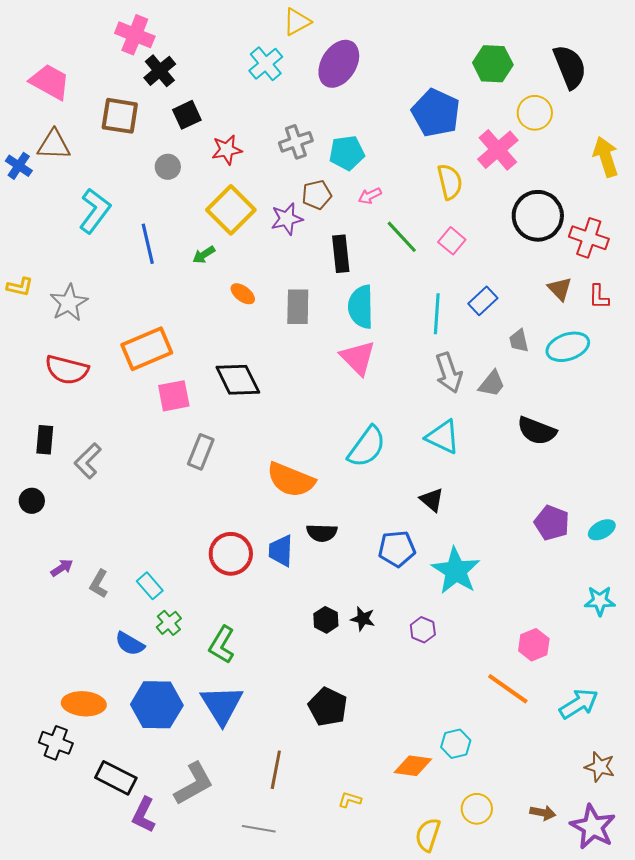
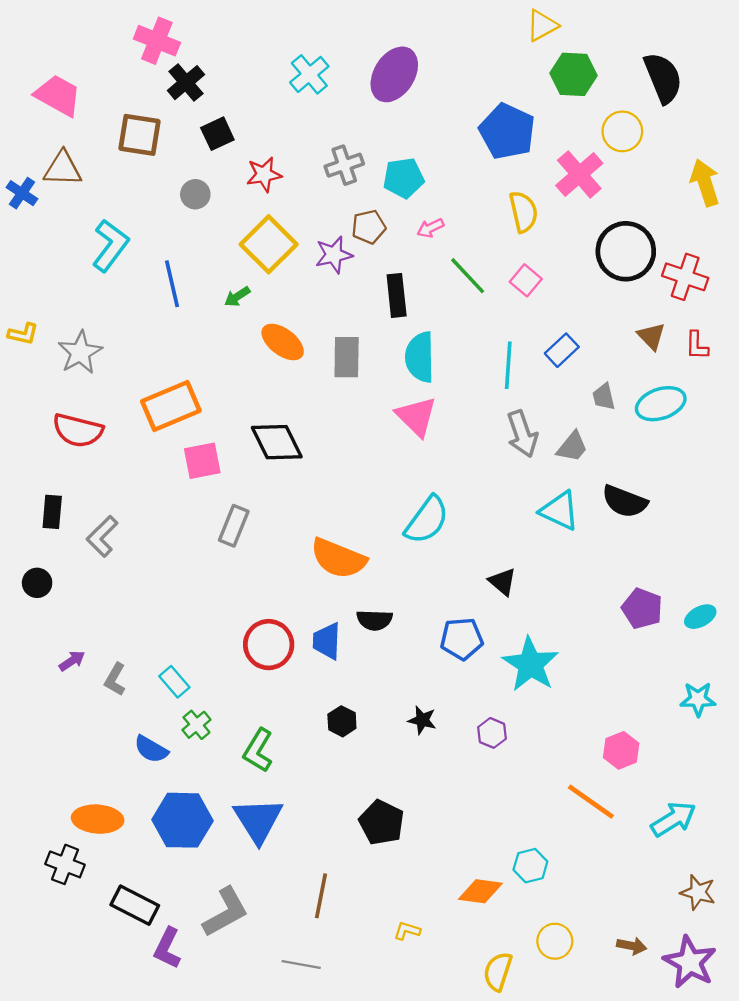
yellow triangle: (297, 22) -> (542, 26), moved
orange ellipse: (243, 294) -> (283, 342), size x1.5
cyan triangle: (443, 437) -> (559, 511), moved
black hexagon: (326, 620) -> (342, 721), moved

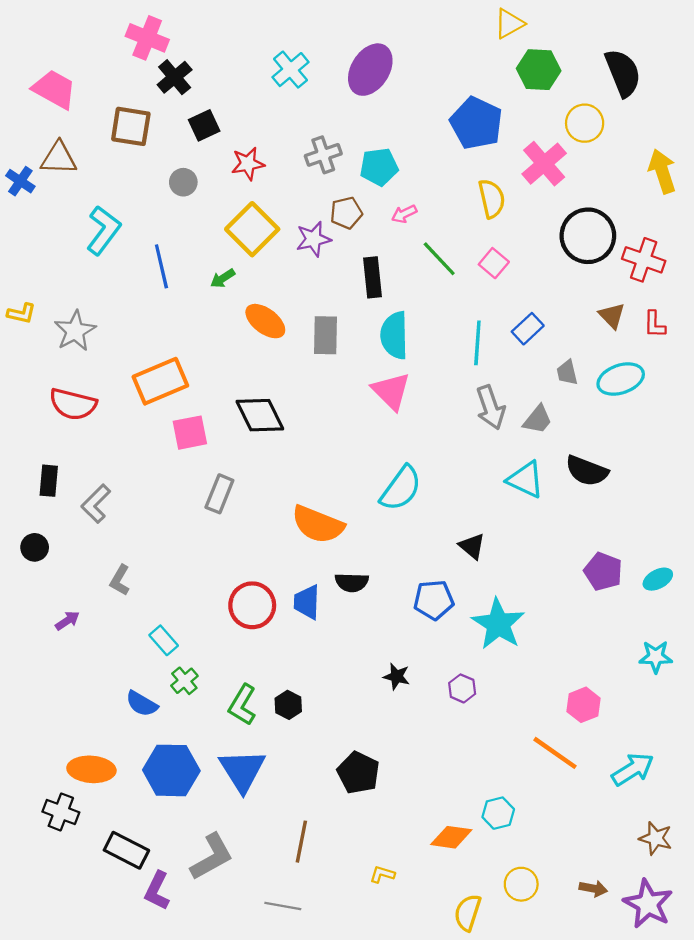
gray L-shape: (115, 679) -> (120, 580), moved
black hexagon: (342, 721) -> (288, 705), moved

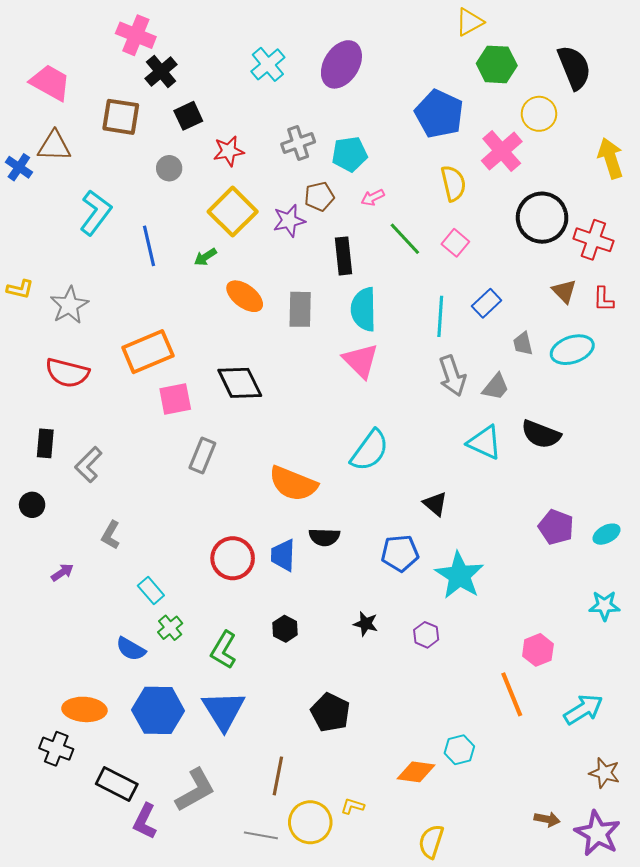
black hexagon: (288, 705) -> (285, 629), moved
orange line: (555, 753) -> (512, 694), turned 33
yellow circle: (521, 884) -> (310, 822), moved, size x1.4

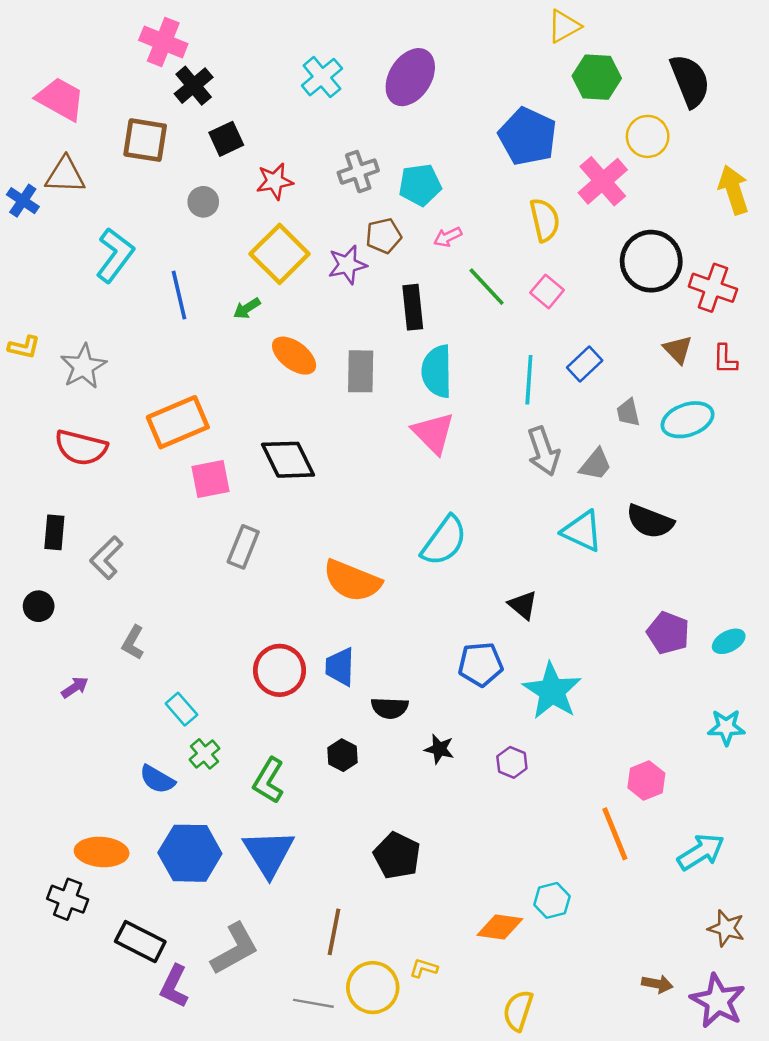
black semicircle: (324, 537) -> (390, 708), moved

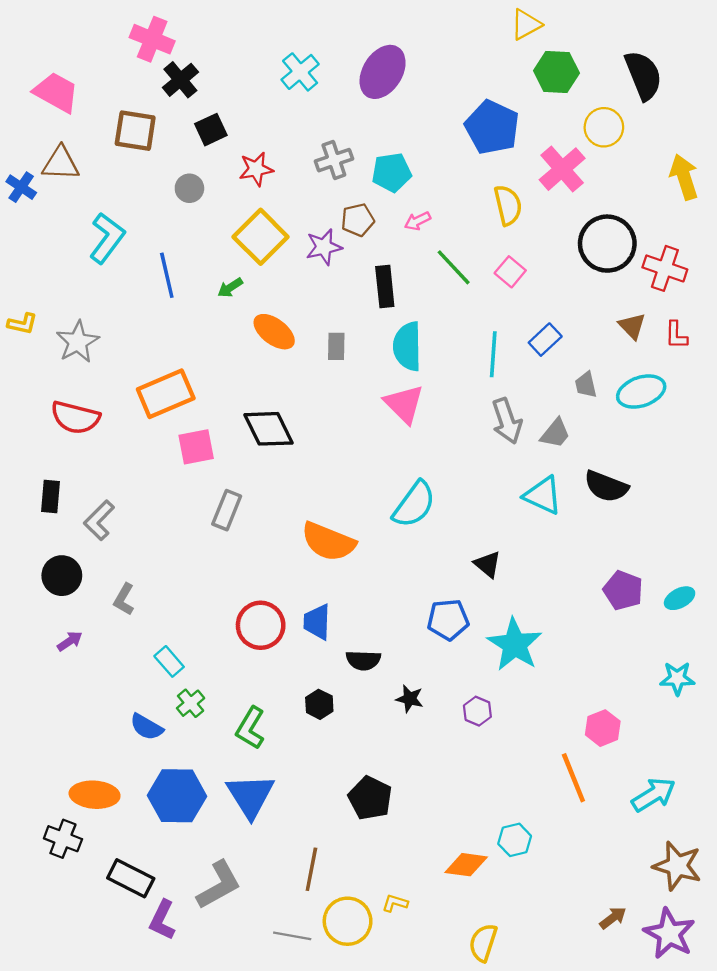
gray rectangle: (361, 371) -> (336, 346), size x0.7
black circle: (39, 606) -> (62, 576), moved, size x1.4
brown star: (726, 928) -> (677, 866), size x1.4
brown arrow: (657, 984) -> (613, 918), turned -48

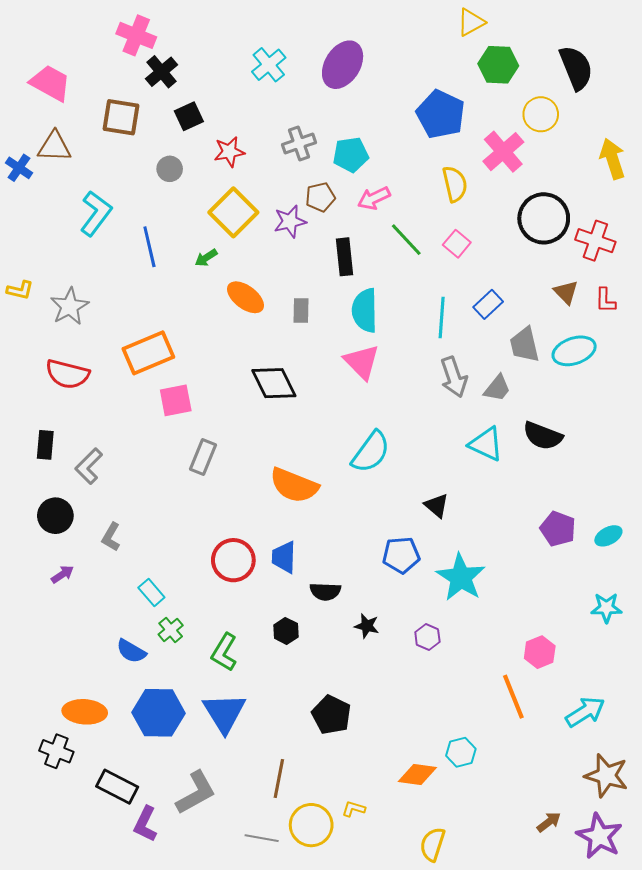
pink arrow: (418, 221) -> (374, 198), size x1.4
gray trapezoid: (586, 385) -> (525, 345), size x1.5
black diamond: (268, 429) -> (274, 383), moved

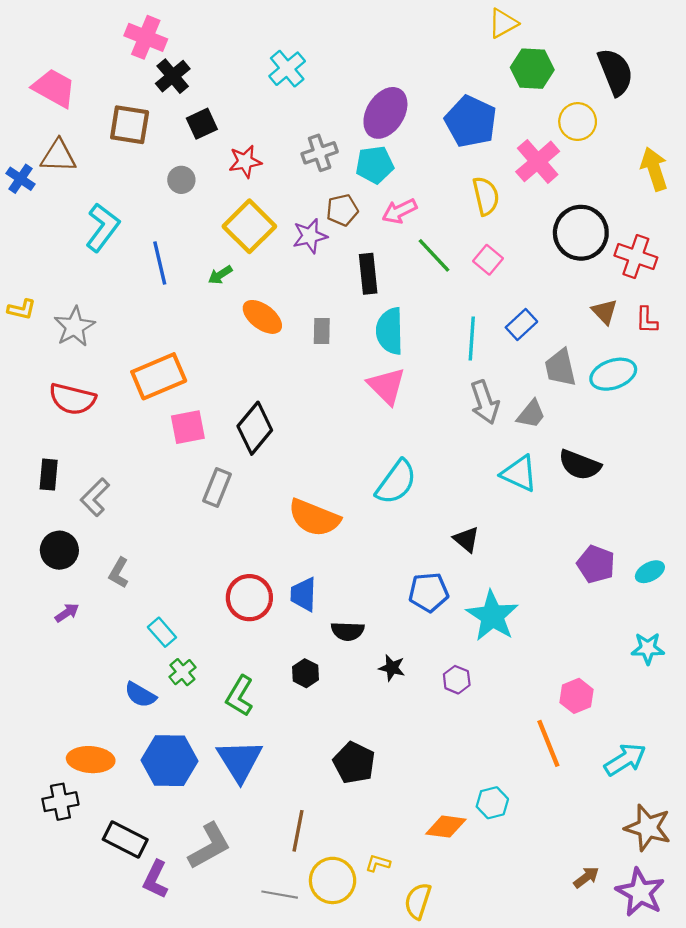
purple ellipse: (343, 65) -> (385, 113), moved
black diamond: (274, 383) -> (255, 428), moved, turned 66
black cross: (56, 751) -> (60, 802), turned -32
yellow semicircle: (433, 844) -> (418, 901), moved

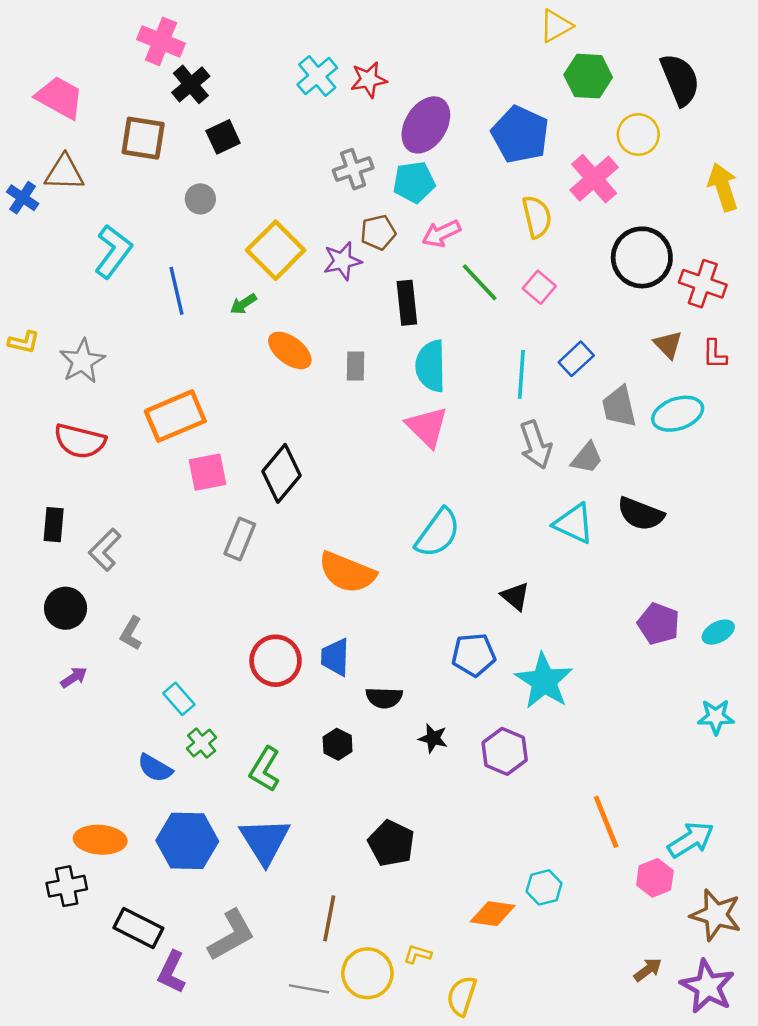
red star: (245, 161) -> (369, 80), moved
purple hexagon: (457, 680) -> (505, 751), size x1.5
pink hexagon: (577, 696) -> (655, 878), moved

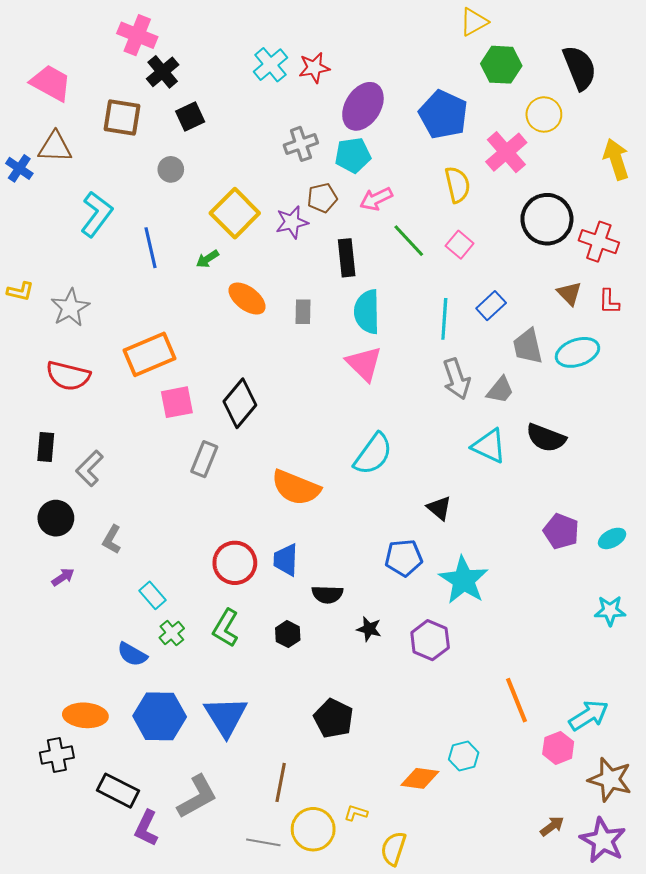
green L-shape: (265, 769) -> (226, 628), moved

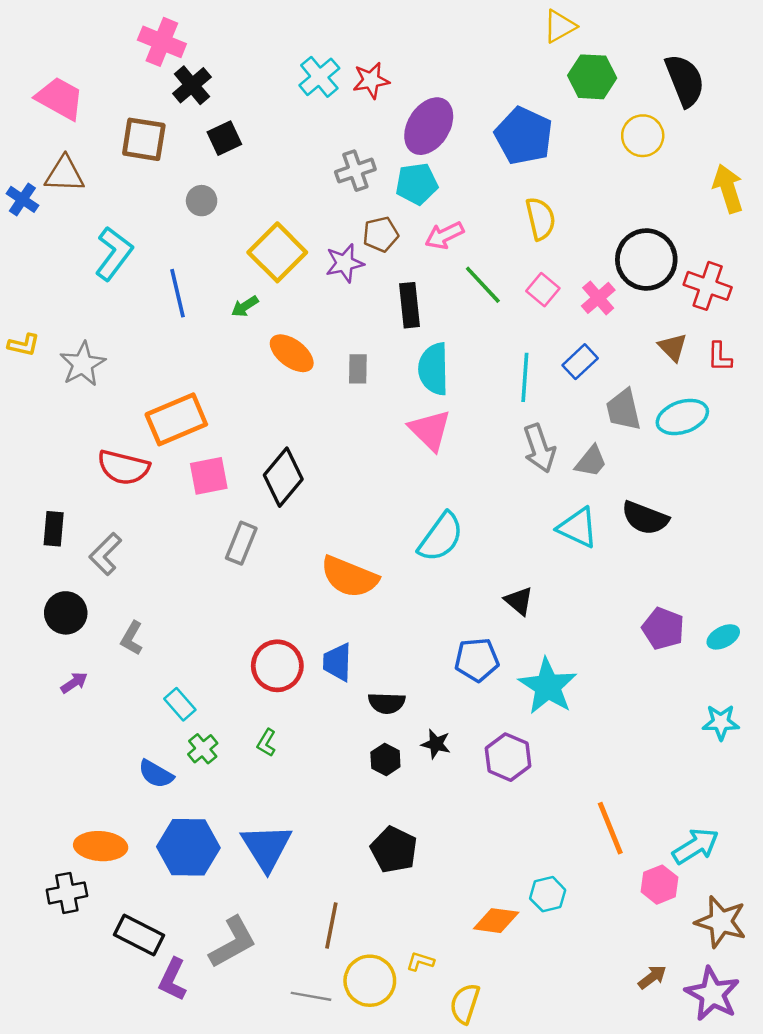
pink cross: (506, 152) -> (598, 298), moved, size x0.7
red semicircle: (68, 376) -> (123, 467), moved
green L-shape: (226, 628) -> (266, 743), size x0.6
black hexagon: (288, 634) -> (385, 760), moved

